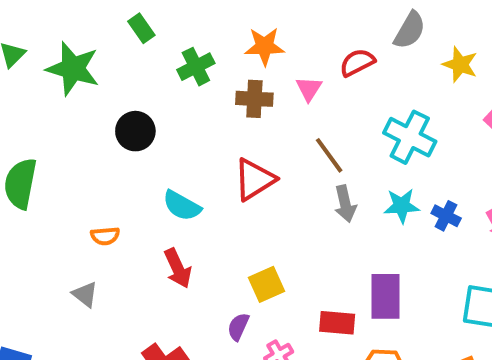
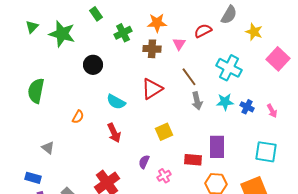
orange semicircle: (105, 236) -> (78, 117), turned -56
yellow square: (267, 284) -> (164, 132), moved
gray triangle: (85, 294) -> (48, 148), moved

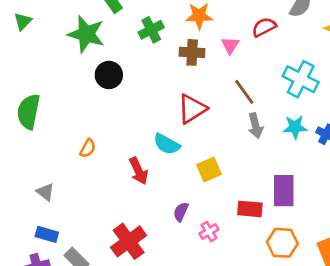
green star: (62, 34) -> (86, 34), moved
cyan semicircle: (116, 102) -> (167, 144), moved
blue rectangle: (33, 178) -> (47, 234), moved

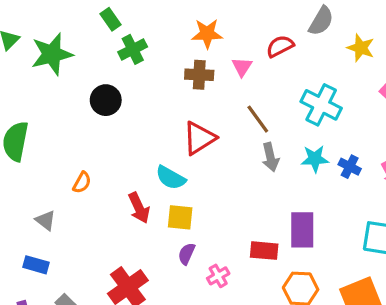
green cross: (151, 30) -> (133, 49), moved
green star: (86, 34) -> (52, 54), moved, turned -30
yellow square: (209, 169) -> (180, 217), moved, turned 30
gray triangle: (45, 192) -> (46, 220), moved
blue rectangle: (47, 234) -> (36, 265), moved

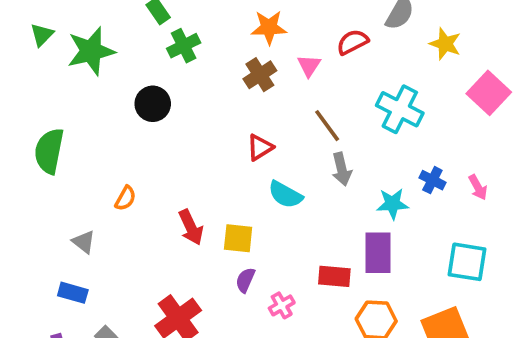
brown cross: (199, 75) -> (260, 75), turned -36
red triangle: (199, 138) -> (260, 147), size x0.7
cyan star: (315, 159) -> (393, 204), moved
cyan semicircle: (171, 178) -> (285, 195), moved

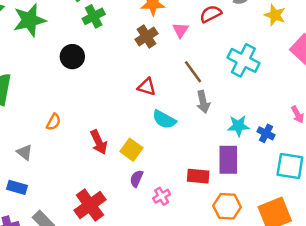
red triangle: (260, 147) -> (147, 87), turned 48
blue cross: (432, 180) -> (266, 133), moved
yellow square: (238, 238) -> (131, 150), turned 30

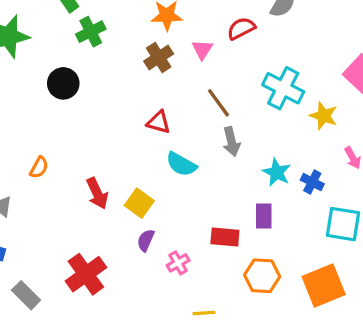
yellow star: (275, 15) -> (324, 116), moved
cyan star: (238, 126) -> (277, 172), turned 30
purple rectangle: (228, 160) -> (264, 216), size x0.7

